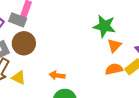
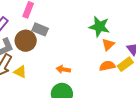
gray rectangle: (18, 20) -> (40, 29), moved
orange arrow: (57, 75) -> (63, 69), moved

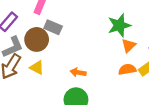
green star: (99, 27) -> (119, 25), turned -30
yellow triangle: (20, 72) -> (37, 68), moved

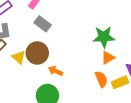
brown circle: (37, 39) -> (37, 53), moved
orange semicircle: (127, 69) -> (101, 79), turned 63

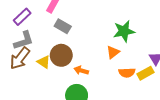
orange triangle: (108, 58) -> (113, 52), moved
orange semicircle: (101, 79) -> (127, 73), turned 119

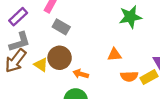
green star: (124, 31) -> (130, 17), moved
orange triangle: (113, 52) -> (114, 55), turned 32

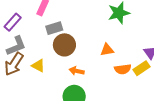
gray rectangle: (61, 27) -> (54, 28), turned -42
brown circle: (60, 58) -> (64, 45), moved

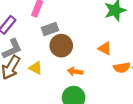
orange triangle: (107, 50) -> (105, 49), turned 40

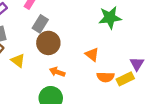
gray rectangle: (50, 29) -> (40, 24), turned -49

